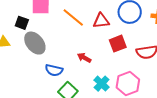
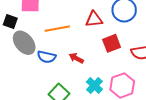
orange line: (73, 18) -> (57, 29), moved, turned -50
blue semicircle: (54, 70) -> (47, 57), moved

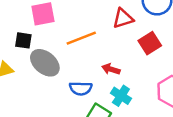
blue semicircle: (47, 57) -> (81, 88), moved
cyan cross: (94, 86) -> (121, 96), moved

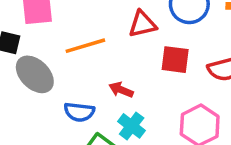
red square: (150, 43) -> (175, 60), turned 35

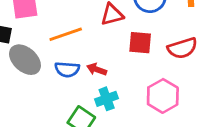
blue semicircle: (79, 112) -> (67, 69), moved
cyan cross: (132, 126) -> (107, 99), turned 35

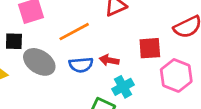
red square: (140, 43) -> (150, 48), moved

